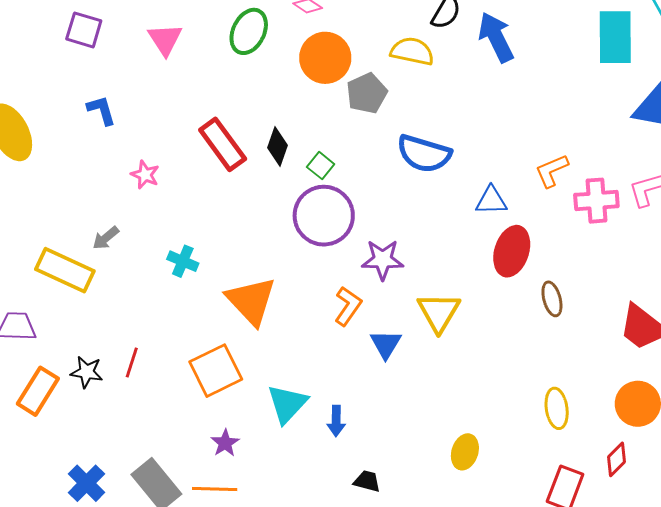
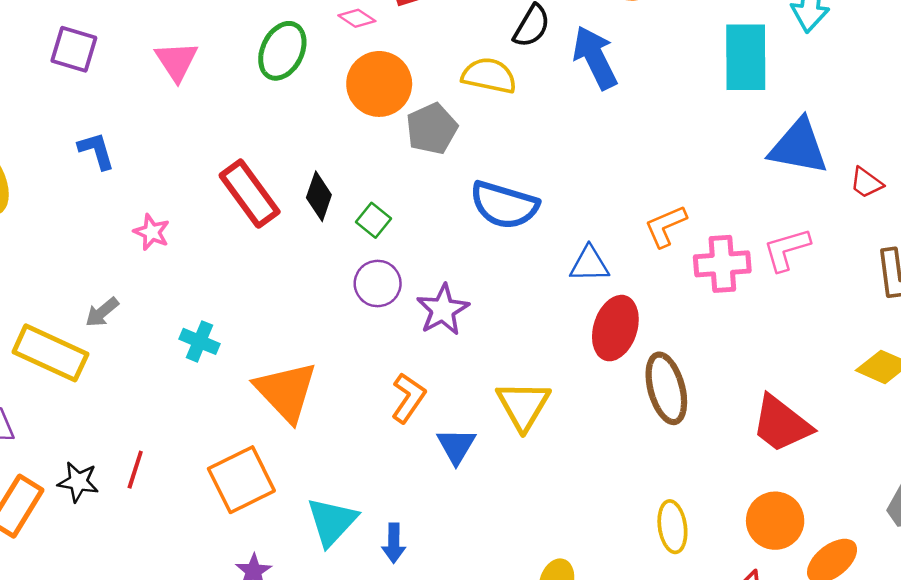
purple circle: (324, 216) -> (378, 283), size x0.6
purple star: (383, 260) -> (443, 310), moved, turned -30
brown ellipse: (552, 299) -> (666, 388), size x1.6

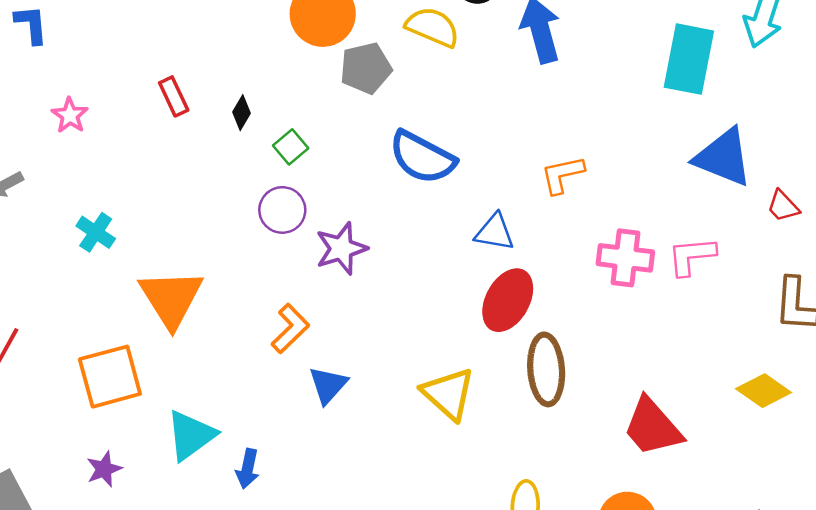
red rectangle: (250, 194) -> (174, 96), size x0.6
black diamond: (319, 196) -> (241, 113), size x0.7
orange L-shape: (666, 226) -> (562, 175), moved
yellow triangle: (523, 405) -> (448, 394), moved, turned -30

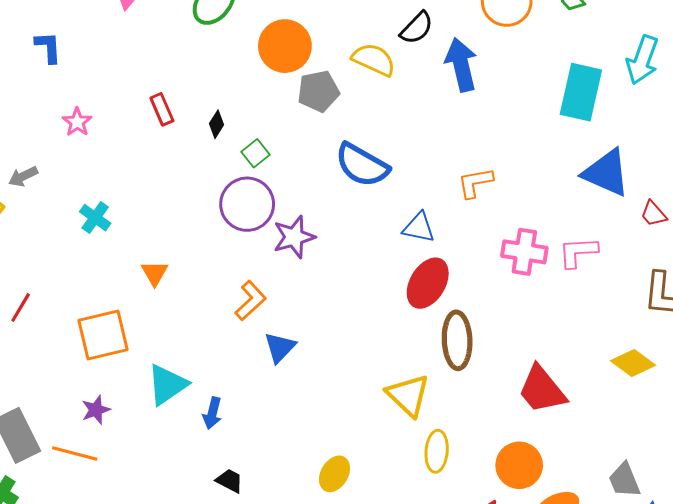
purple circle: (282, 210) -> (247, 204), size x1.4
orange triangle: (171, 298) -> (155, 273), size x0.5
yellow triangle: (448, 394) -> (408, 395), moved

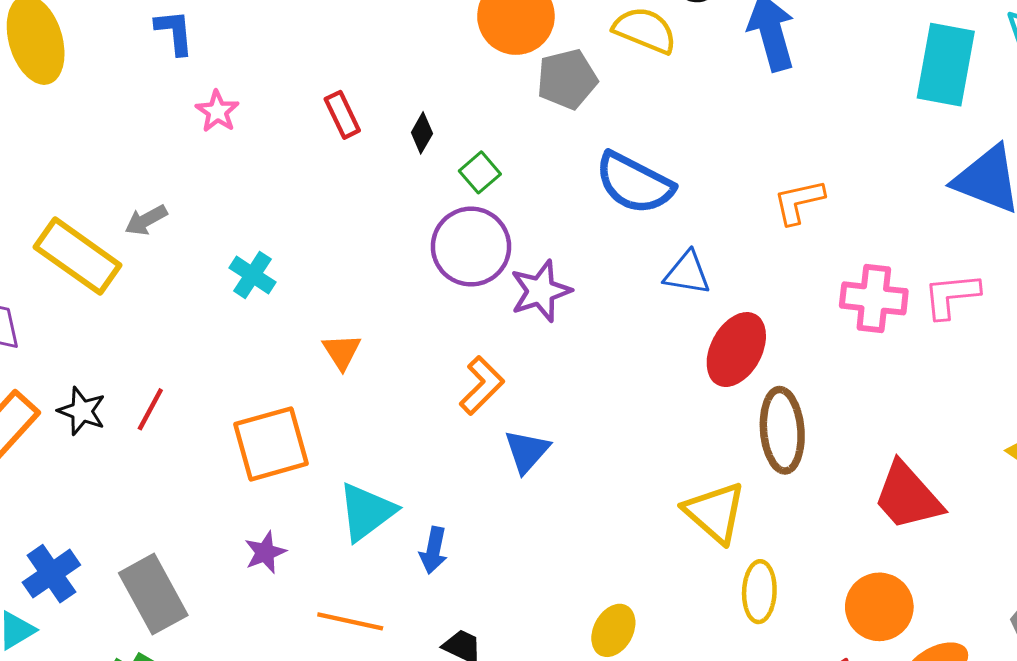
pink star: (77, 122) -> (217, 111), moved
blue triangle: (419, 228) -> (687, 273), moved
orange line: (75, 454) -> (350, 621), moved

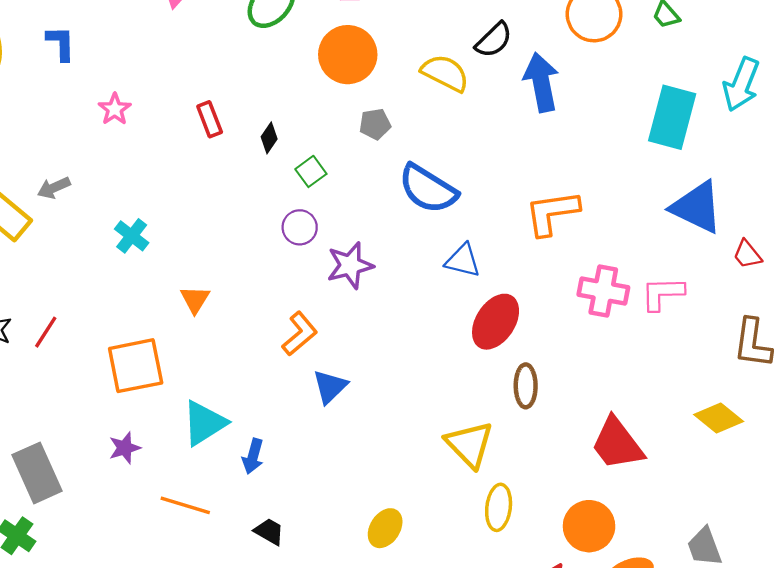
blue L-shape: (174, 32) -> (61, 43), moved
gray pentagon: (567, 79) -> (375, 124), moved, size x0.7
orange L-shape: (799, 202) -> (552, 213), size x1.4
purple circle: (471, 247) -> (300, 227), size x0.6
brown ellipse: (782, 430) -> (526, 386), size x0.7

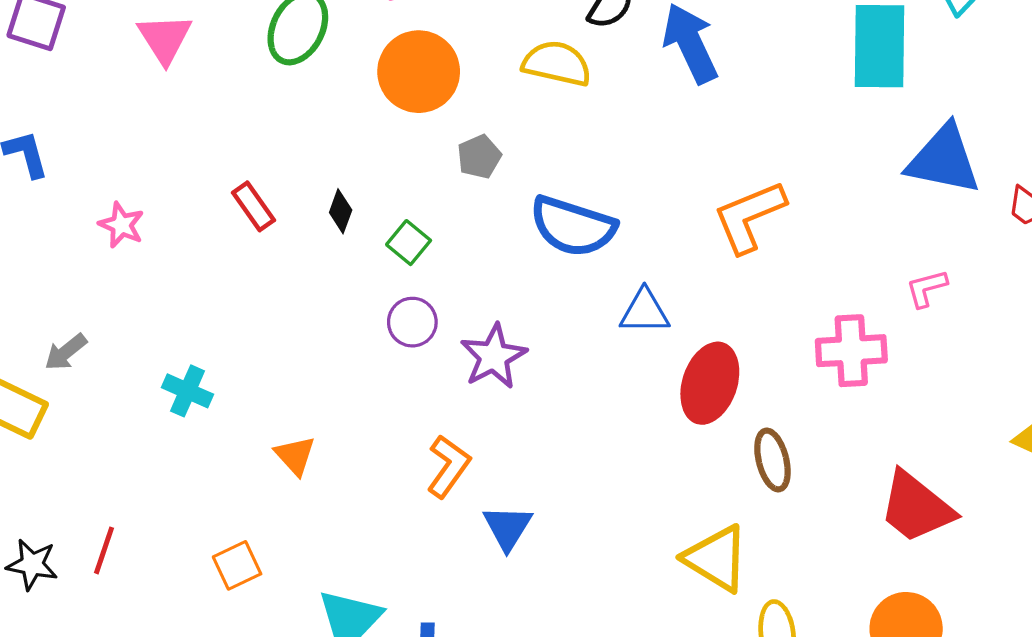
pink cross: (603, 291) -> (851, 351), moved
pink L-shape: (663, 293) -> (927, 288), size x0.7
orange square: (136, 366) -> (237, 565), size x0.6

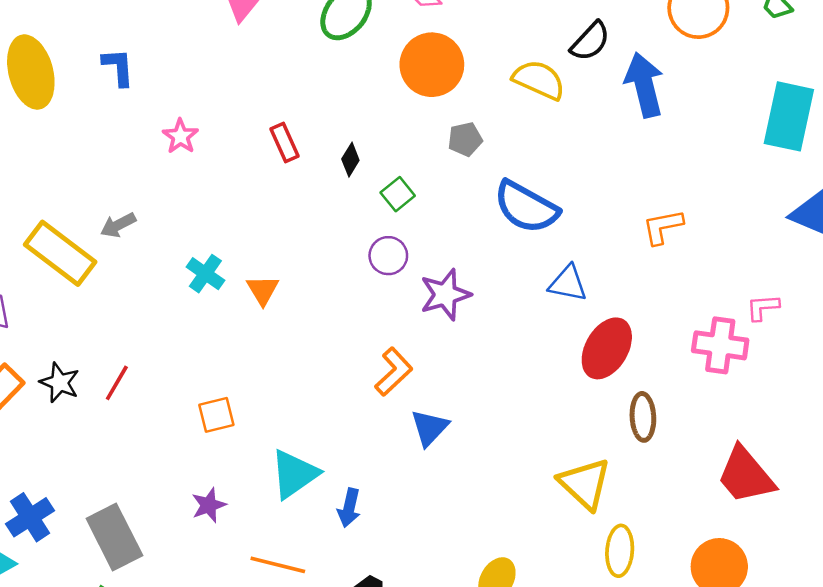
orange L-shape: (749, 217) -> (663, 227), size x0.7
pink L-shape: (927, 288) -> (763, 307), moved
orange triangle: (295, 456) -> (263, 290), moved

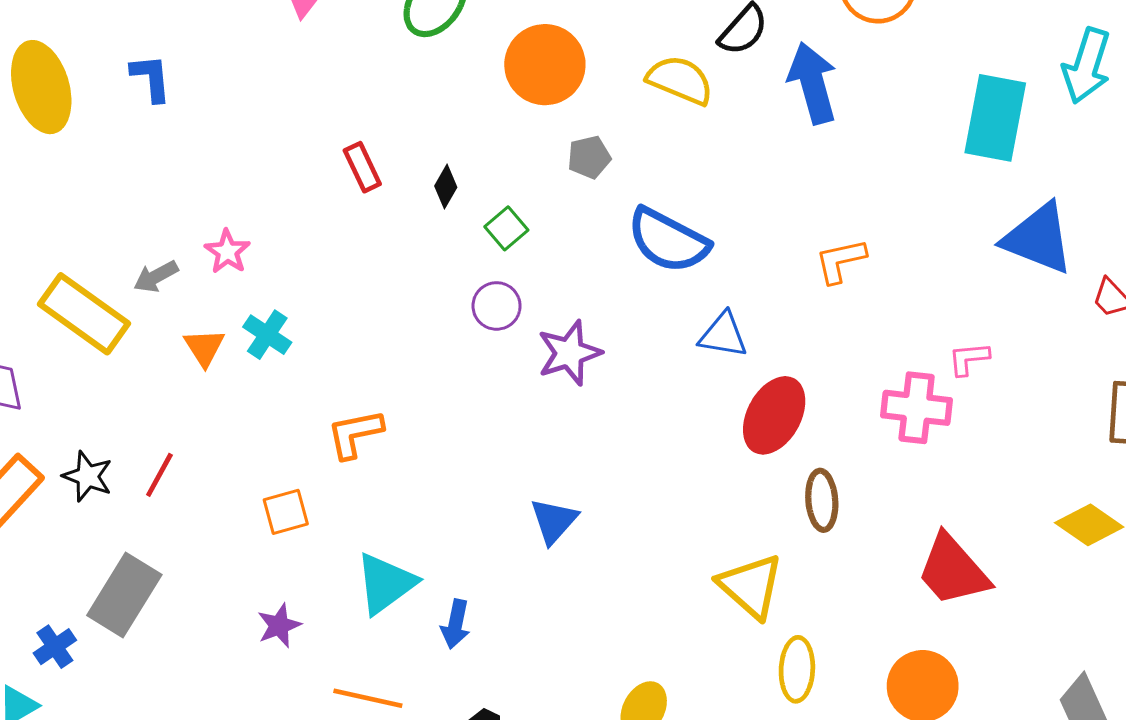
pink star: (180, 136) -> (227, 252), moved
orange triangle: (263, 290) -> (204, 347), moved
orange L-shape: (394, 372) -> (355, 434), moved, turned -147
blue cross: (30, 517) -> (55, 647), size x0.7
gray rectangle: (114, 537) -> (124, 595), moved, turned 60

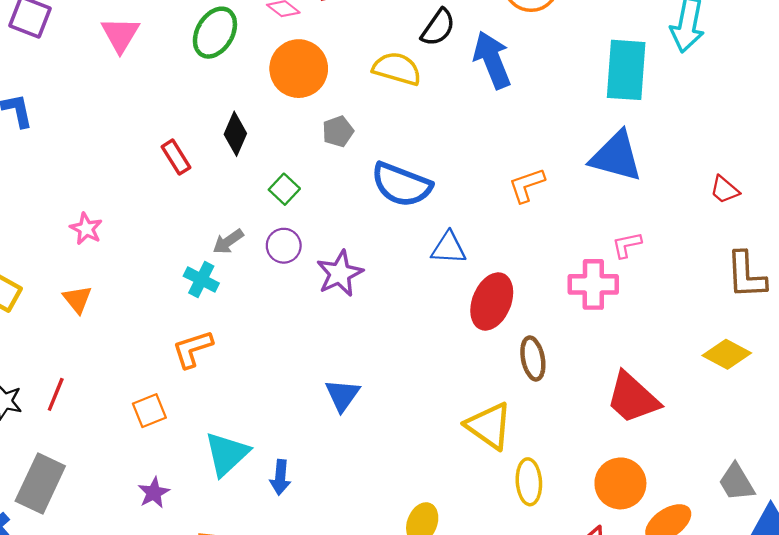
black diamond: (446, 187) -> (235, 134), moved, size x1.4
blue triangle: (1038, 238) -> (616, 156), moved
gray arrow: (156, 276) -> (228, 242), moved
cyan cross: (267, 335) -> (201, 280), moved

